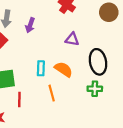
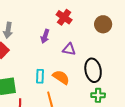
purple arrow: (30, 25) -> (45, 36), moved
green cross: (95, 89) -> (98, 95), moved

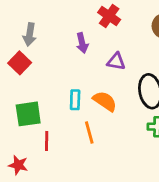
purple arrow: (45, 36) -> (82, 43), turned -32

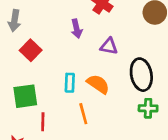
gray arrow: (30, 34) -> (14, 21), moved
red square: (20, 63) -> (31, 50), moved

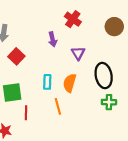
purple triangle: (109, 46) -> (78, 53), turned 48
orange semicircle: (98, 84) -> (70, 83), turned -108

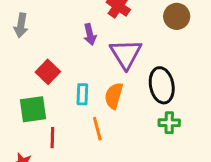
purple triangle: (78, 53) -> (126, 54), size x1.6
red square: (16, 56) -> (48, 72), moved

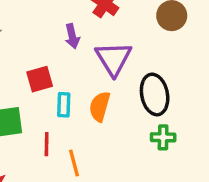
red square: (48, 72) -> (40, 79), moved, turned 30
orange line: (97, 129) -> (74, 163), moved
red line: (52, 138) -> (47, 144), moved

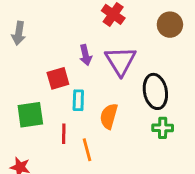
purple arrow: (72, 36) -> (86, 55), moved
orange semicircle: (100, 106) -> (109, 116), moved

